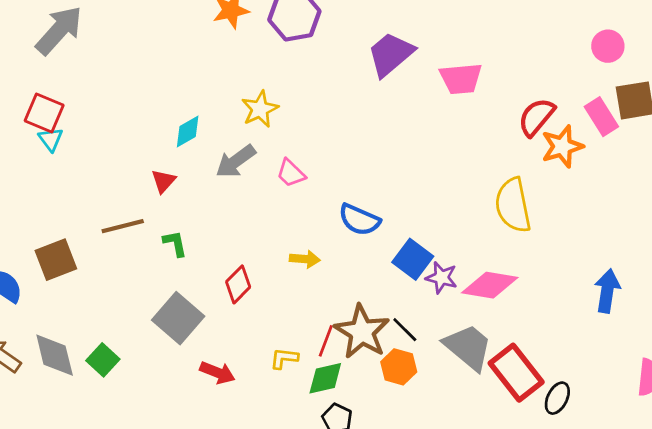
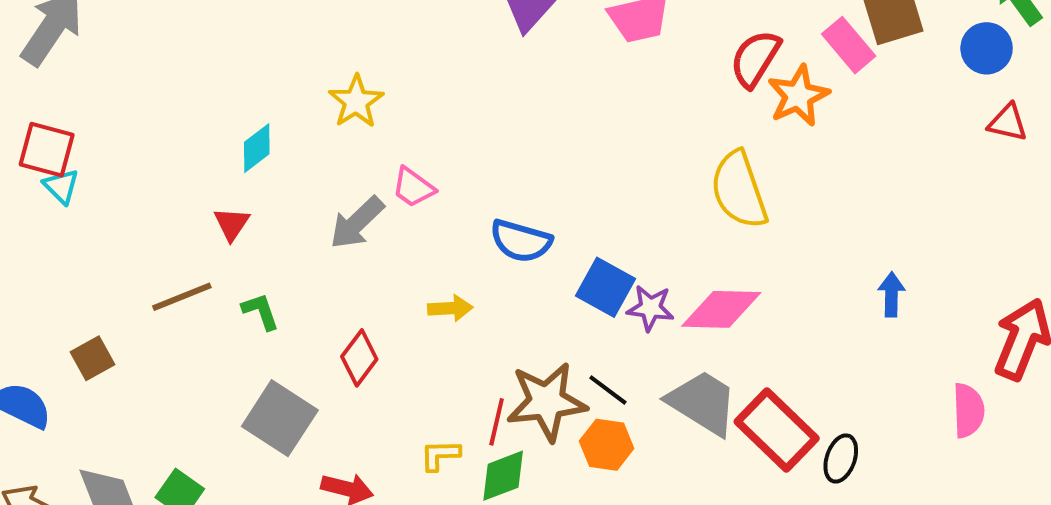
gray arrow: (236, 161) -> (357, 223), moved
brown square: (56, 260) -> (92, 358), size x0.7
blue arrow: (607, 291) -> (891, 295), size x0.7
brown star: (362, 332) -> (547, 402), turned -30

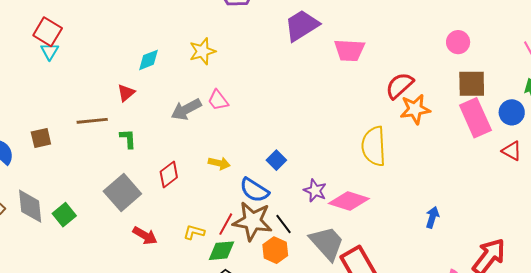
pink rectangle: (849, 45) -> (475, 118), moved, size x1.4
blue semicircle: (521, 241) -> (254, 190), moved
blue square: (605, 287) -> (276, 160), moved, size x0.7

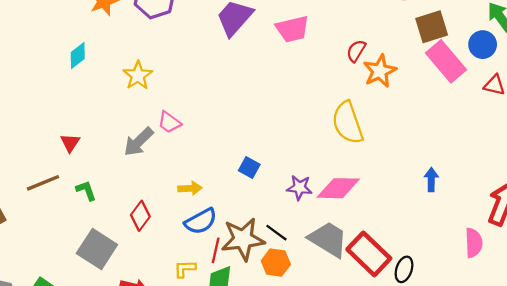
cyan diamond: (148, 60) -> (78, 55), moved
red semicircle: (400, 86) -> (356, 51), size x0.7
blue semicircle: (254, 190) -> (201, 221), moved, turned -44

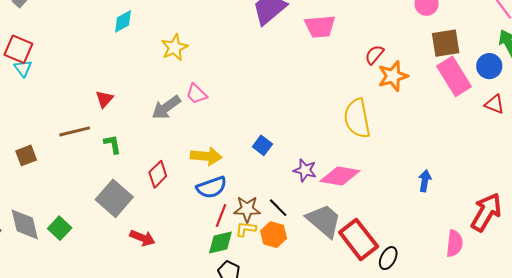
yellow arrow: (190, 188) -> (206, 156), size x1.4
brown star: (243, 239) -> (247, 209), size x0.7
yellow L-shape: (185, 269) -> (246, 229), moved

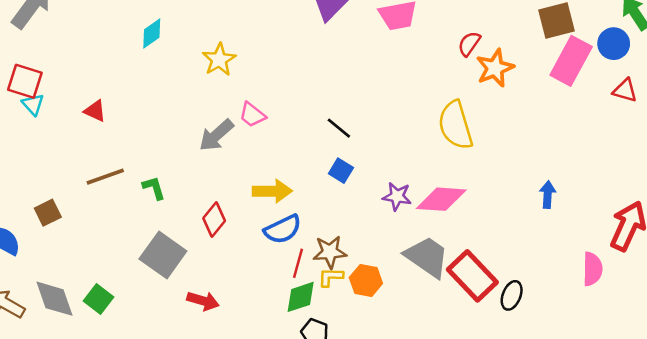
pink rectangle: (454, 76) -> (571, 61), turned 66
red triangle: (104, 99) -> (95, 111), moved, turned -42
black line: (278, 208) -> (339, 128), moved

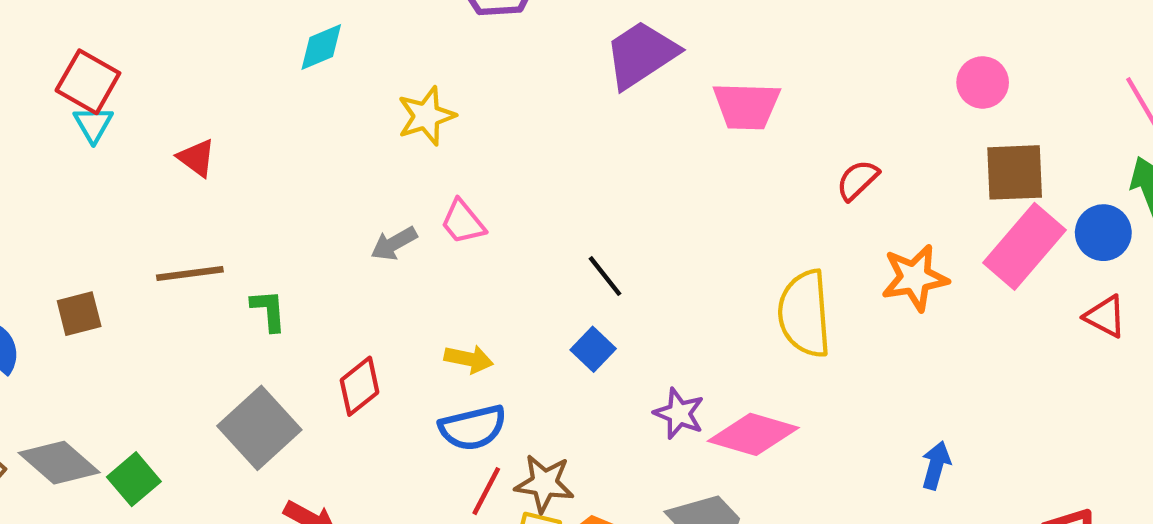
orange star: (495, 68) -> (915, 278), moved
gray arrow: (216, 135) -> (394, 244), size x0.7
yellow arrow: (272, 191) -> (469, 359), size x0.7
gray diamond: (55, 299) -> (59, 463), turned -42

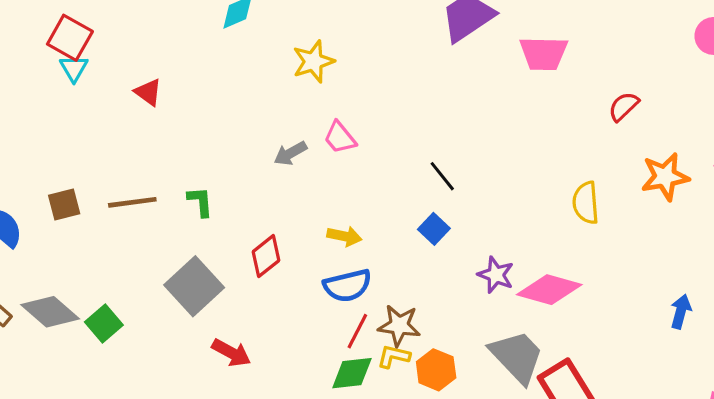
brown line: (190, 273) -> (132, 202), moved
yellow semicircle: (804, 314) -> (586, 203), size x0.7

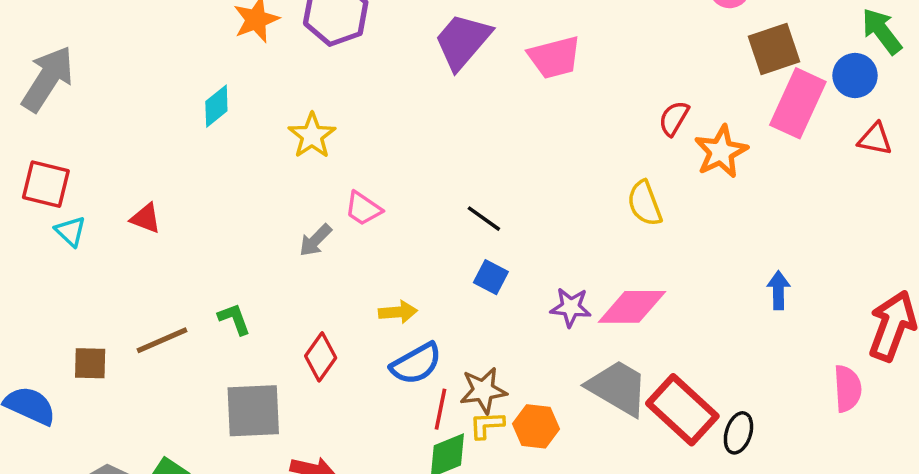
cyan triangle: (74, 68) -> (70, 231), moved
red semicircle: (624, 107) -> (674, 118), moved
brown square: (64, 205) -> (90, 363), turned 32
gray square: (194, 286) -> (253, 411), turned -34

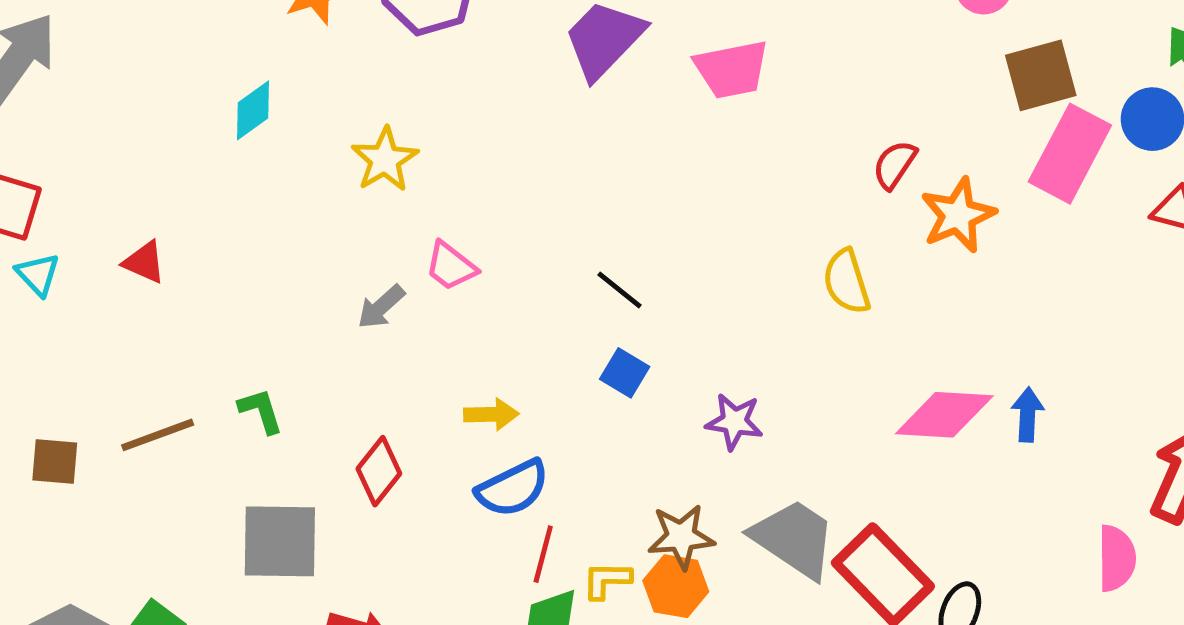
pink diamond: (632, 307) -> (944, 415), moved
brown star: (483, 390) -> (681, 537), moved

